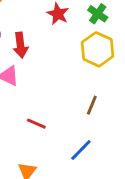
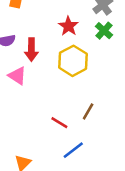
yellow hexagon: (98, 49) -> (73, 61), moved
red line: (36, 124) -> (59, 123), moved

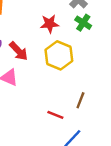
red star: (68, 26) -> (50, 24), turned -30
red arrow: (31, 50) -> (19, 51), turned -35

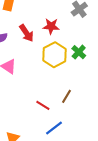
green cross: (83, 23) -> (79, 52), moved
red arrow: (19, 51) -> (27, 33), moved

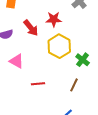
green cross: (79, 52) -> (83, 60), moved
red line: (43, 105) -> (38, 84), moved, turned -32

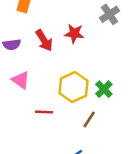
yellow hexagon: (59, 46) -> (74, 87), moved

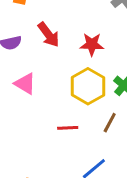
red star: (74, 34) -> (92, 44), moved
red line: (44, 112) -> (68, 128), moved

